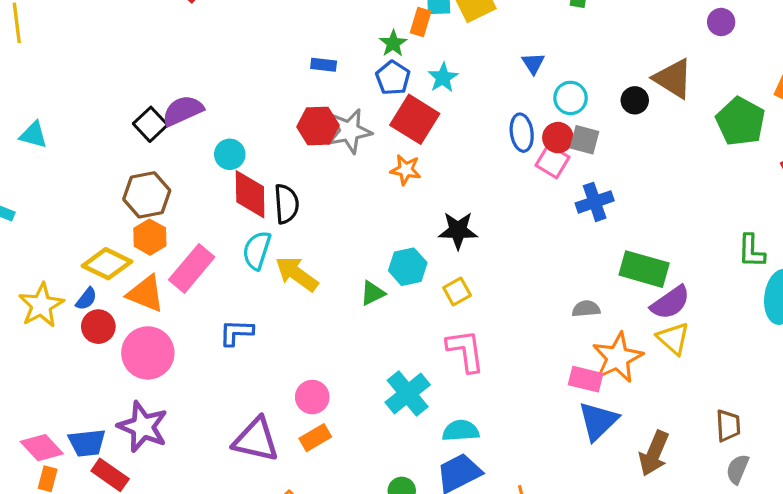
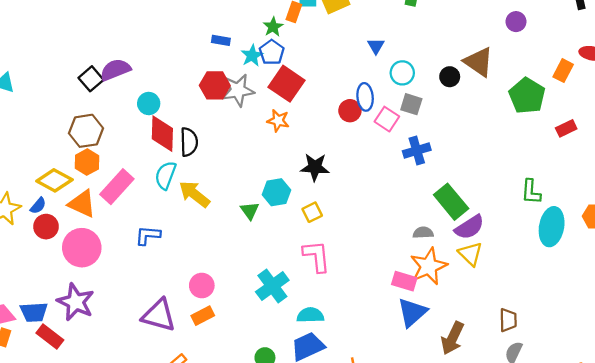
cyan star: (443, 78) -> (252, 56), moved
red circle: (558, 138) -> (350, 111), moved
green rectangle: (644, 269) -> (451, 202), turned 32
green triangle: (373, 293) -> (250, 211), turned -42
gray semicircle: (586, 309) -> (423, 233), moved

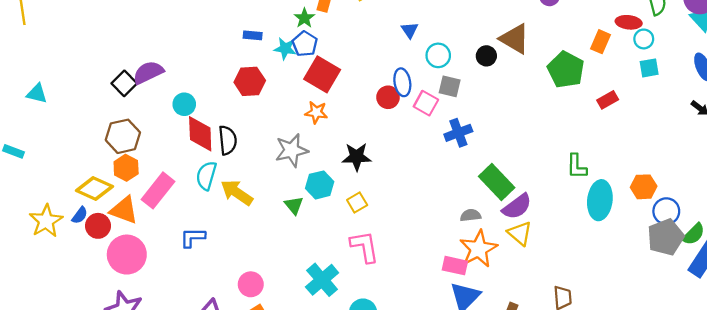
cyan star: (252, 56) -> (285, 49), turned -30
gray star: (238, 90) -> (292, 150), moved
red circle: (46, 227) -> (98, 226), moved

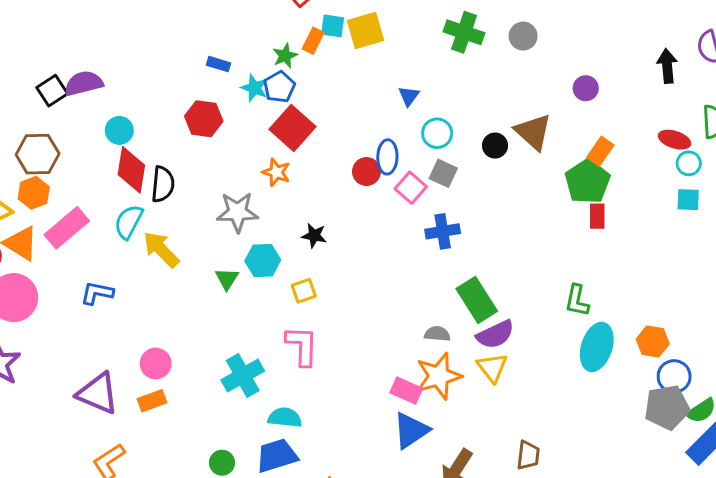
orange rectangle: (600, 42) -> (600, 151), moved
red rectangle: (608, 100) -> (597, 216), moved, turned -72
black star: (357, 157) -> (314, 236), size x0.7

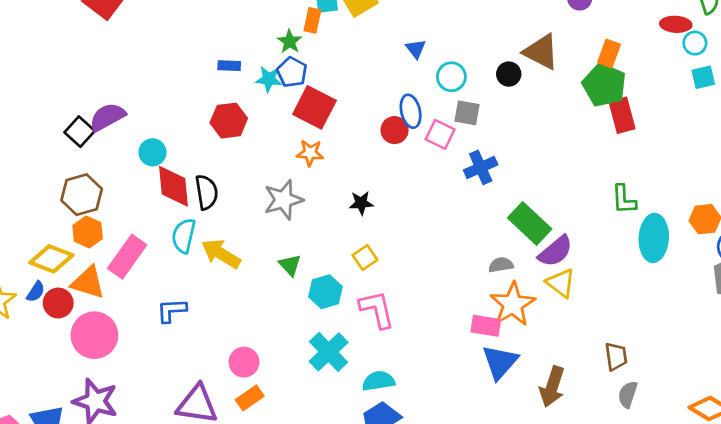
red rectangle: (597, 216) -> (622, 115), size x1.4
cyan hexagon: (263, 260) -> (325, 292), moved

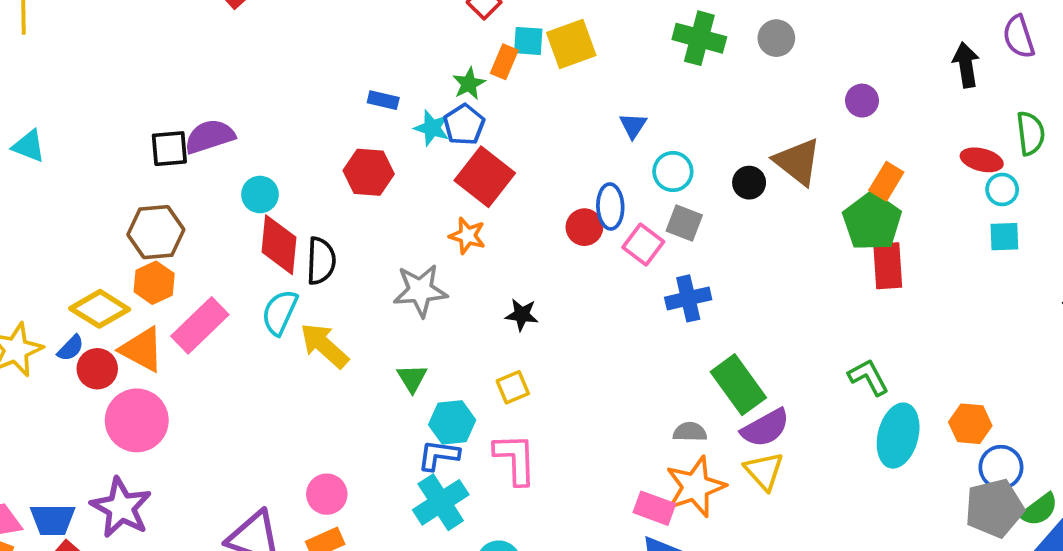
black square: (80, 132) -> (169, 149), turned 32
green L-shape: (624, 199) -> (868, 377), turned 144
blue L-shape: (172, 310) -> (438, 455), moved

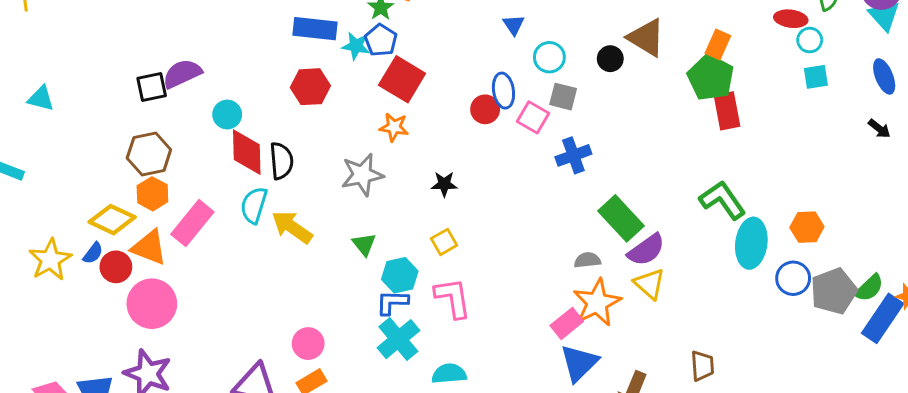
blue rectangle: (383, 100) -> (315, 29), size x1.8
green L-shape: (868, 377) -> (723, 200), size x1.4
blue circle: (1001, 467) -> (793, 278), moved
pink rectangle: (654, 508) -> (567, 323), turned -52

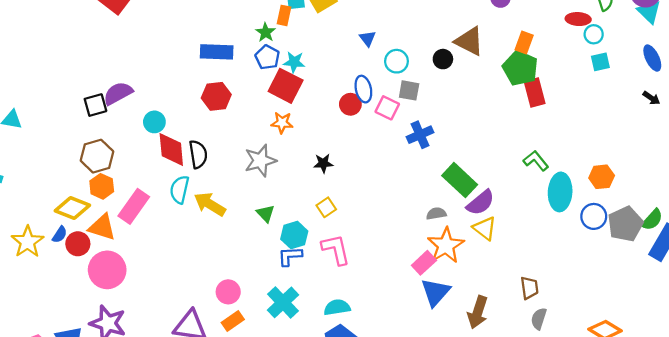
cyan star: (356, 46) -> (294, 62), moved
green L-shape: (723, 200) -> (536, 161), size x0.7
cyan cross: (398, 339) -> (283, 302), moved

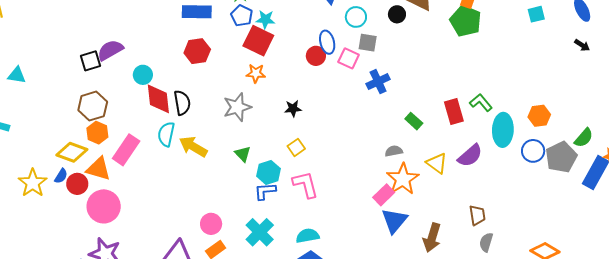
red rectangle: (535, 93) -> (454, 111), moved
green rectangle: (460, 180) -> (414, 121), size x0.6
purple semicircle: (481, 203) -> (470, 156), moved
green semicircle: (652, 220) -> (584, 138), moved

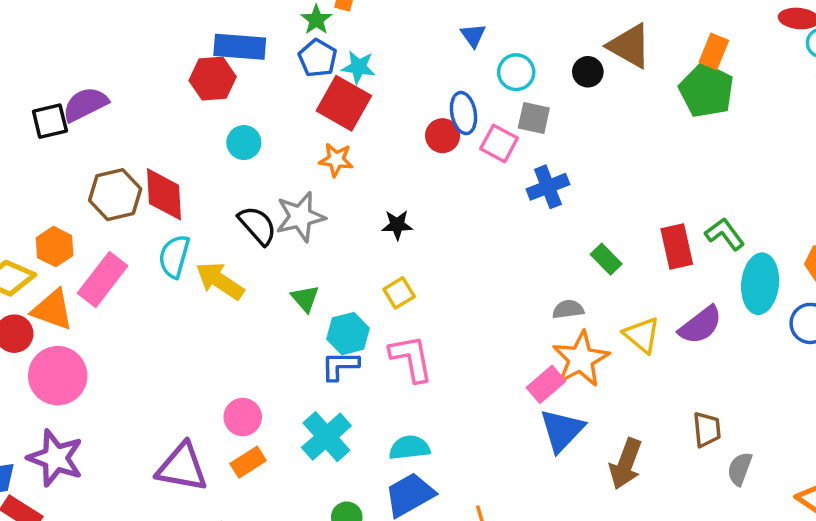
red hexagon: (197, 51) -> (213, 79), moved
cyan circle: (143, 75) -> (244, 143), moved
black semicircle: (182, 103) -> (257, 225), moved, turned -35
brown hexagon: (93, 106) -> (115, 195), moved
gray semicircle: (486, 242) -> (740, 469), moved

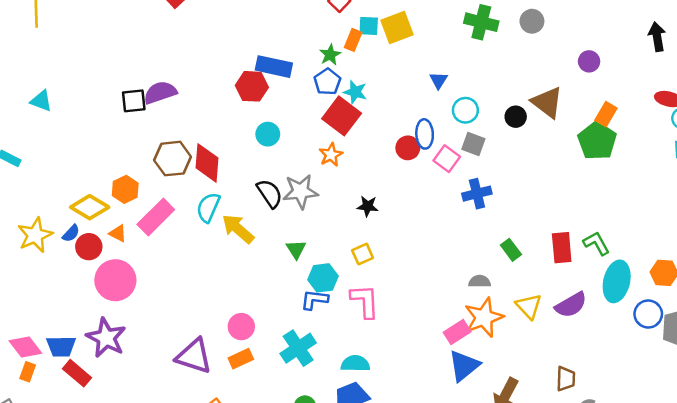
orange star: (336, 160) -> (331, 155), turned 30
orange triangle: (53, 310) -> (118, 233), size x0.6

